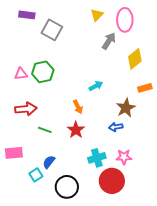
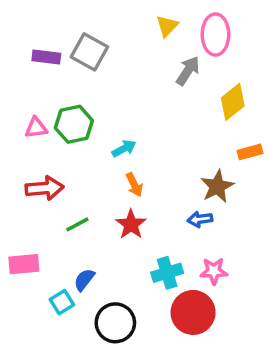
purple rectangle: (27, 15) -> (46, 57), moved
cyan arrow: (96, 86) -> (124, 148), moved
green line: (45, 130) -> (77, 224), turned -48

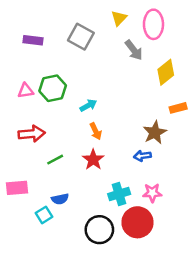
gray square: (89, 52) -> (81, 37), moved
gray arrow: (188, 71) -> (134, 50), turned 110
blue semicircle: (84, 280) -> (60, 199), turned -140
black circle: (115, 323) -> (99, 230), moved

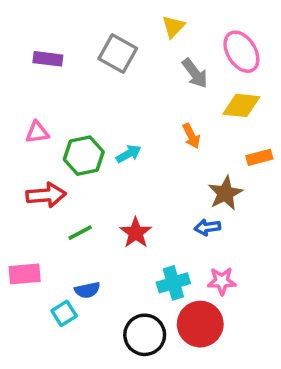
pink ellipse: (153, 24) -> (241, 52), moved, turned -32
yellow diamond: (166, 72) -> (241, 105), turned 45
green hexagon: (53, 88) -> (84, 156), moved
orange arrow: (96, 131) -> (191, 136), moved

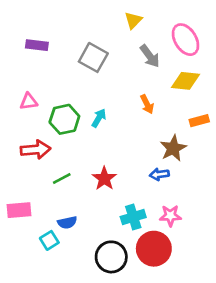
gray square: (118, 53) -> (93, 57), moved
cyan arrow: (129, 154) -> (99, 118), turned -30

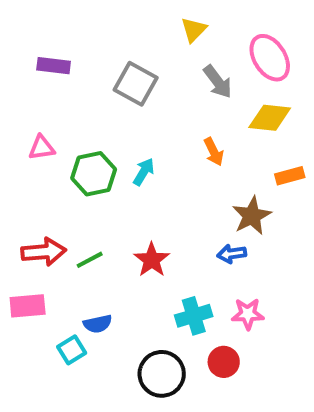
red arrow: (36, 150) -> (44, 252), moved
red circle: (154, 249) -> (224, 362), size x0.6

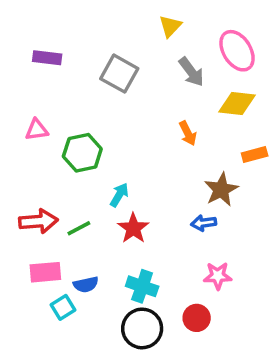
cyan arrow: (144, 172) -> (119, 195), moved
pink rectangle: (28, 306) -> (45, 272), moved
cyan cross: (194, 316) -> (142, 286), moved, turned 36

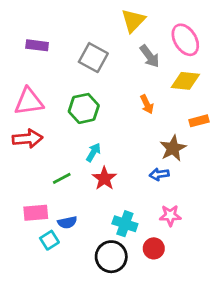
yellow triangle: (170, 26) -> (133, 21), size x1.4
pink triangle: (37, 130) -> (29, 102), size x1.6
green hexagon: (82, 153) -> (84, 108), moved
red arrow: (38, 221) -> (27, 139), moved
cyan cross: (142, 286) -> (125, 224), moved

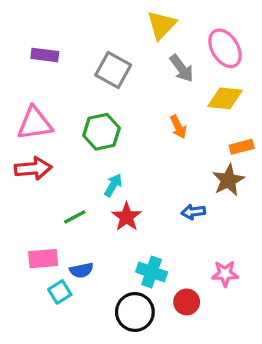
brown star: (173, 148) -> (228, 180), moved
pink star: (170, 215) -> (225, 274), moved

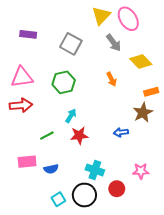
pink ellipse: (225, 48) -> (128, 19), moved
yellow diamond: (225, 98) -> (141, 62), turned 40
red star: (127, 217) -> (79, 136), turned 30
cyan square: (60, 292) -> (58, 199), moved

